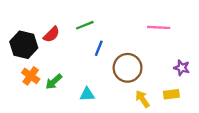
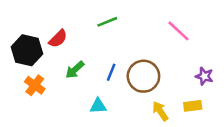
green line: (85, 25) -> (107, 22), moved
pink line: (159, 27) -> (178, 31), turned 40
blue line: (99, 48) -> (111, 72), moved
green arrow: (54, 82) -> (75, 70), moved

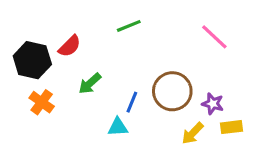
blue line: (111, 72) -> (132, 102), moved
purple star: (204, 76) -> (213, 104), moved
yellow arrow: (160, 111) -> (193, 133), turned -102

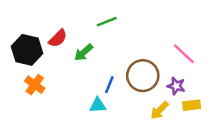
pink line: (214, 37) -> (184, 54), moved
green arrow: (90, 83) -> (84, 52), moved

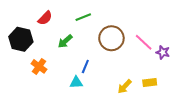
red semicircle: (58, 38) -> (45, 18), moved
brown circle: (143, 76) -> (111, 38), moved
orange cross: (35, 85) -> (39, 66), moved
purple star: (176, 86) -> (163, 52), moved

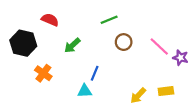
green line: (83, 17) -> (109, 20), moved
red semicircle: (45, 18) -> (50, 20), turned -112
brown circle: (111, 38) -> (124, 42), size x0.6

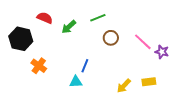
green arrow: (72, 45) -> (69, 27), moved

